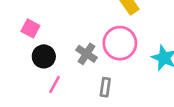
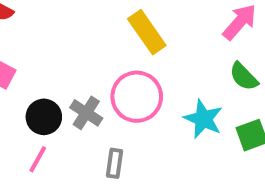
black circle: (44, 56) -> (44, 117), moved

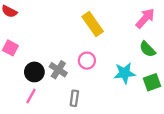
pink circle: (137, 97) -> (87, 61), size x0.6
cyan star: (203, 119) -> (125, 73), turned -30

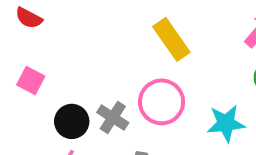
pink circle: (87, 61) -> (162, 102), size x1.5

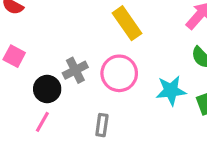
gray cross: (113, 118) -> (75, 70), moved, turned 30

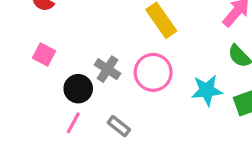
gray cross: (75, 70) -> (107, 69), turned -30
gray rectangle: (102, 125) -> (119, 126), moved, turned -60

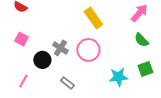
cyan star: (207, 90) -> (118, 77), moved
pink line: (73, 123) -> (23, 81), moved

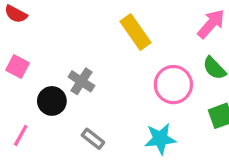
pink circle: (88, 50) -> (173, 85), moved
cyan star: (118, 77) -> (160, 139), moved

